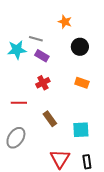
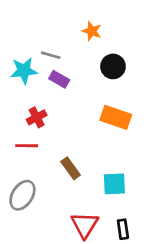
red cross: (43, 83) -> (37, 117), moved
orange rectangle: (82, 83) -> (116, 117), size x1.5

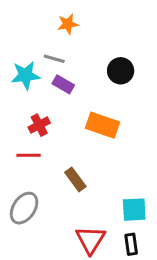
orange star: (92, 31) -> (68, 24), moved, turned -30
orange rectangle: (116, 117) -> (102, 125), moved
cyan square: (114, 184) -> (134, 210), moved

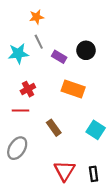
orange star: (68, 24) -> (37, 17), moved
gray line: (54, 59) -> (39, 42), turned 48
purple rectangle: (63, 84) -> (59, 57), moved
cyan square: (134, 210) -> (96, 130), moved, turned 36

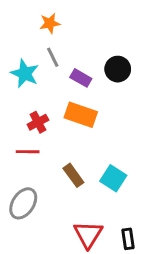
cyan star: (18, 54) -> (25, 73), turned 30
orange rectangle: (73, 89) -> (81, 115), moved
cyan square: (96, 130) -> (113, 178), moved

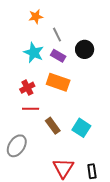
gray line: (53, 57) -> (57, 35), moved
cyan star: (25, 73) -> (34, 53), moved
red line: (28, 152) -> (31, 109), moved

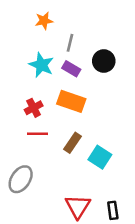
gray line: (57, 35) -> (70, 43), turned 40
brown rectangle: (53, 126) -> (73, 143), moved, turned 70

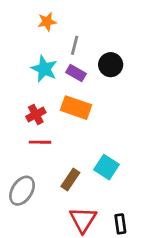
brown rectangle: (73, 143) -> (70, 180), moved

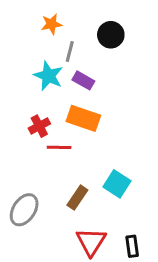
gray line: (75, 45) -> (70, 52), moved
black circle: (111, 65) -> (111, 35), moved
red line: (40, 142) -> (59, 147), moved

